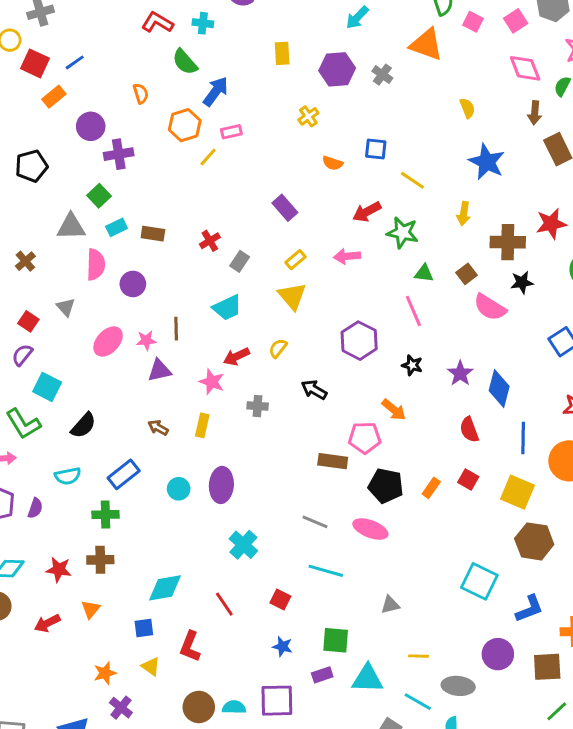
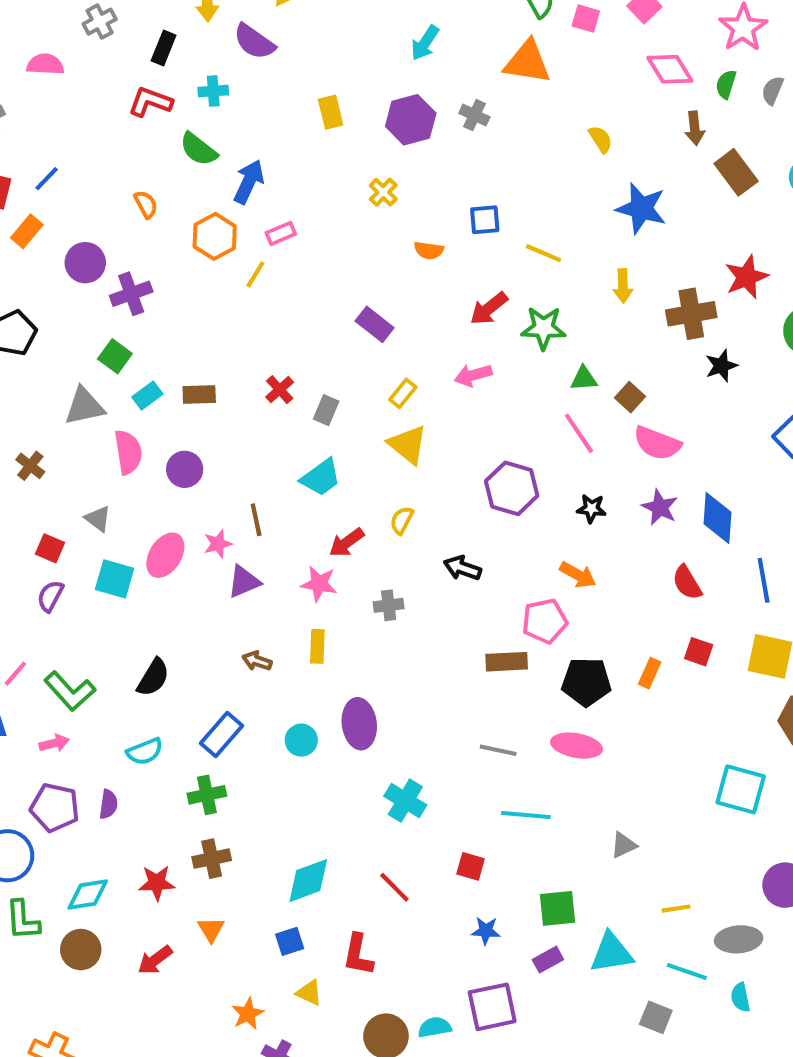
brown square: (467, 274) -> (630, 397), moved
pink semicircle: (490, 307) -> (657, 443), moved
cyan square: (47, 387) -> (115, 579), moved

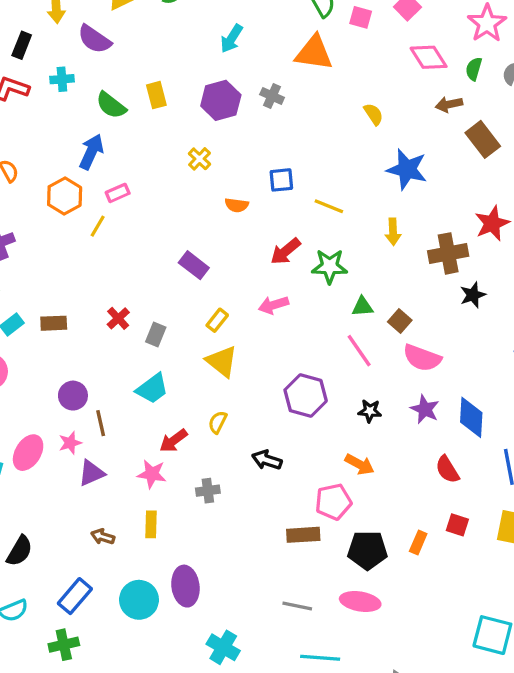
brown arrow: (695, 128) -> (449, 104), turned 85
green semicircle: (198, 149) -> (111, 105), moved
purple circle: (185, 469) -> (73, 396), moved
cyan circle: (301, 740) -> (139, 600), size x1.5

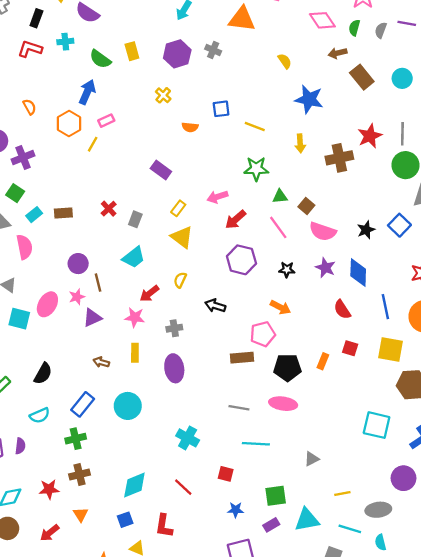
red arrow: (285, 251) -> (236, 220), moved
black star: (473, 295) -> (366, 230), moved
purple ellipse: (185, 586) -> (174, 368), moved

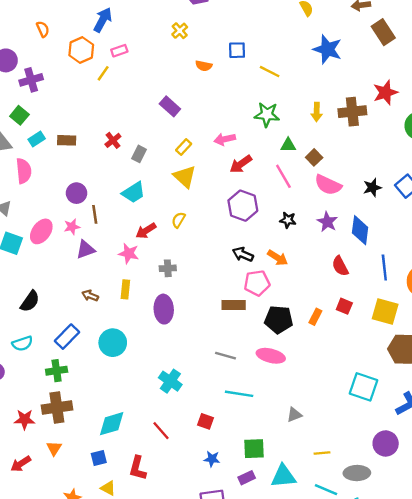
yellow arrow: (300, 143) -> (317, 112), moved
black arrow: (215, 306) -> (243, 254), moved
brown cross: (80, 475) -> (57, 408), size x1.4

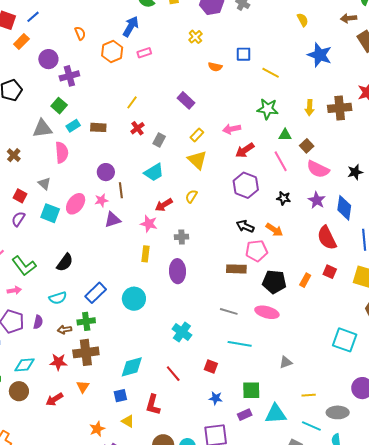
yellow line: (103, 73) -> (132, 102), moved
red semicircle: (340, 266) -> (327, 238), size x1.4
brown arrow: (90, 296) -> (65, 330), moved, turned -32

